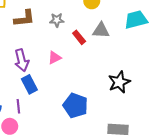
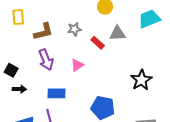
purple arrow: (22, 60) -> (46, 60), moved
blue rectangle: (29, 84) -> (57, 93), turned -54

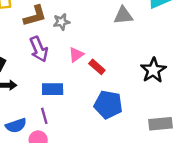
gray star: (74, 29) -> (61, 22), moved
red rectangle: (98, 43) -> (97, 67), moved

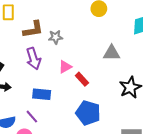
gray triangle: (123, 15) -> (112, 53), moved
purple line: (44, 116) -> (32, 117), turned -32

